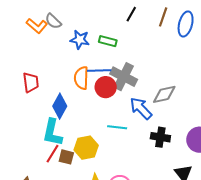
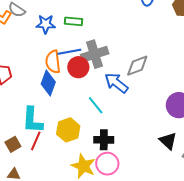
gray cross: (124, 77) -> (95, 54), turned -36
blue diamond: (60, 106) -> (48, 83), moved
cyan line: (117, 127) -> (96, 105), turned 54
black cross: (160, 137) -> (104, 140), moved
brown square: (66, 157) -> (13, 144), moved, turned -35

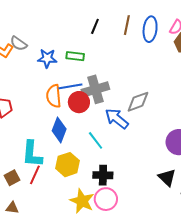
blue diamond: (48, 83) -> (59, 130), moved

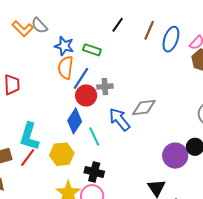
blue line: (70, 86) -> (81, 78), turned -60
gray cross: (95, 89) -> (105, 87), size x0.6
orange semicircle: (54, 96) -> (66, 68), moved
blue diamond: (59, 130) -> (75, 121), moved

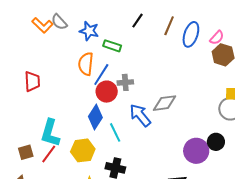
blue star: (64, 46) -> (89, 31), moved

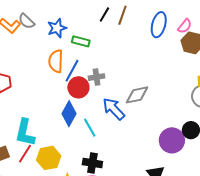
brown line: (169, 26) -> (122, 15), moved
blue star: (89, 31) -> (57, 28), turned -30
yellow hexagon: (83, 150) -> (49, 158), moved

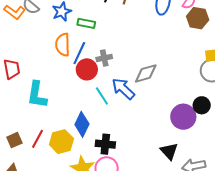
blue diamond: (69, 114) -> (82, 124), moved
cyan line: (90, 128) -> (102, 96), moved
cyan L-shape: (25, 133) -> (37, 95), moved

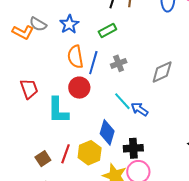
green rectangle: (86, 23) -> (107, 31), moved, turned -30
red circle: (87, 69) -> (79, 88), moved
blue arrow: (123, 89) -> (139, 109), moved, size x0.7

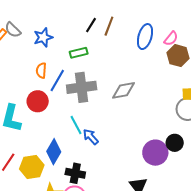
orange semicircle: (75, 57) -> (41, 70), size x0.7
gray cross: (119, 63) -> (82, 87), size x1.8
gray diamond: (162, 72) -> (123, 90), moved

